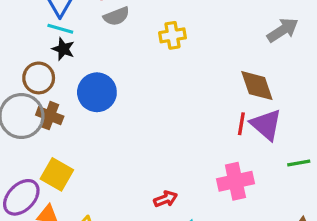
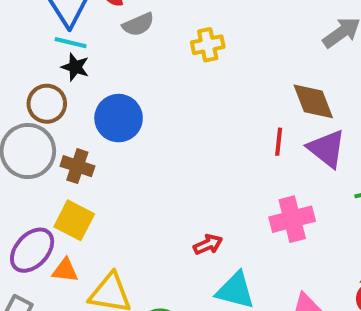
brown cross: (50, 116) -> (77, 166), moved
red line: (241, 124) -> (279, 142), moved

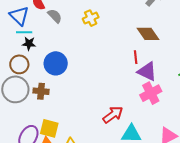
gray semicircle: (138, 24) -> (55, 16), turned -98
purple triangle: (327, 149) -> (147, 71), moved
yellow square: (74, 220) -> (49, 128), moved
red arrow: (208, 244) -> (113, 115), size x1.5

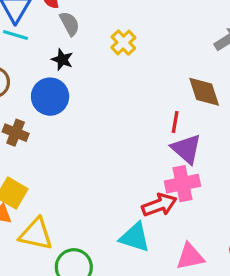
yellow cross: (91, 18) -> (123, 43), turned -35
black star: (29, 44) -> (62, 60), moved
red arrow: (113, 115) -> (159, 205), moved

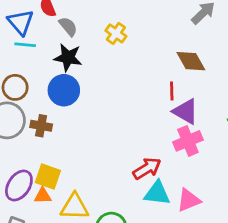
black star: (62, 60) -> (68, 58), size x1.5
red arrow: (159, 205) -> (147, 168), moved
pink triangle: (190, 256) -> (189, 200), moved

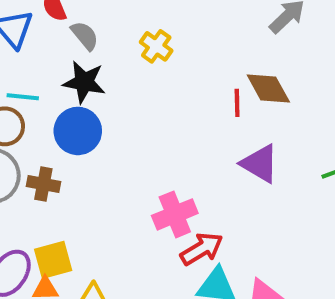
cyan line: (25, 45) -> (23, 97), moved
red line: (172, 91) -> (237, 103), moved
pink cross: (188, 141) -> (175, 214), moved
yellow square: (48, 176) -> (53, 260), turned -35

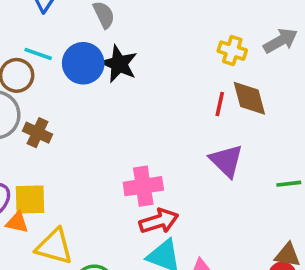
yellow cross: (156, 46) -> (232, 51), moved, turned -32
black star: (84, 82) -> (119, 64), moved
blue circle: (78, 131) -> (83, 63), moved

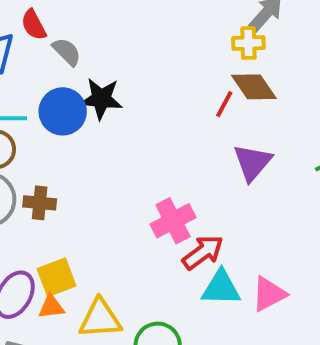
yellow cross: (232, 51) -> (248, 43), moved
red line: (220, 104) -> (224, 104), turned 35
purple triangle: (226, 161) -> (253, 162), turned 45

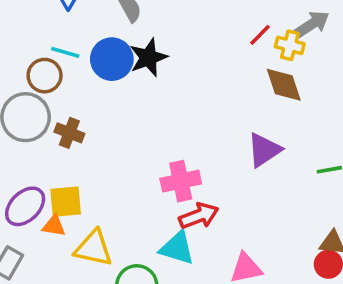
black star: (101, 99) -> (148, 58), turned 30
red line: (224, 104) -> (260, 35), moved
cyan triangle: (221, 288) -> (177, 248), moved

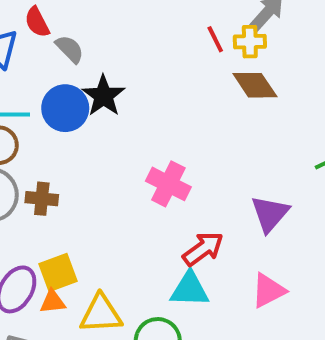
red line: (260, 35) -> (215, 39), turned -55
purple triangle: (264, 150) -> (270, 214), moved
pink cross: (181, 181) -> (168, 184), moved, turned -36

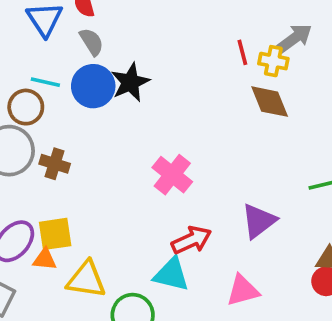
gray semicircle: (70, 49) -> (92, 42), moved

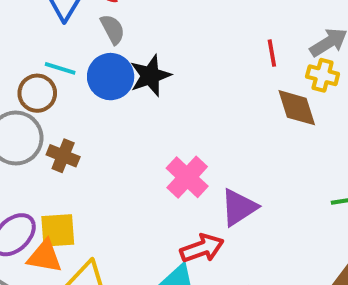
yellow cross: (273, 61) -> (323, 75), moved
purple triangle: (259, 221) -> (239, 207), moved
orange triangle: (45, 259) -> (45, 256), size x1.4

